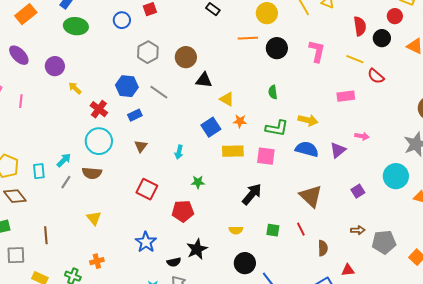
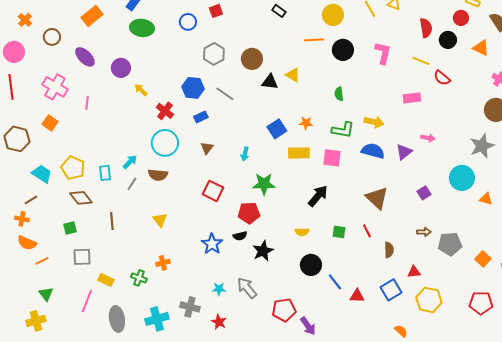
yellow triangle: (227, 99) -> (293, 75), moved
green star: (198, 182) -> (264, 184), size x1.6
brown line: (46, 235) -> (112, 221), moved
black semicircle: (174, 262) -> (240, 236), moved

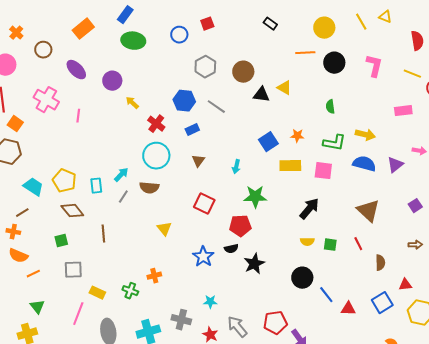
orange square: (50, 123) -> (15, 124), moved
yellow triangle: (160, 220) -> (164, 229), moved
yellow semicircle: (302, 232) -> (307, 242), moved
gray arrow: (247, 288) -> (237, 327), moved

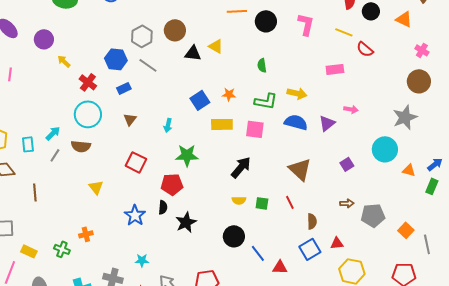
gray hexagon: (205, 67) -> (142, 36), moved
black semicircle: (231, 249) -> (163, 207), turned -72
blue square: (382, 303) -> (310, 249), moved

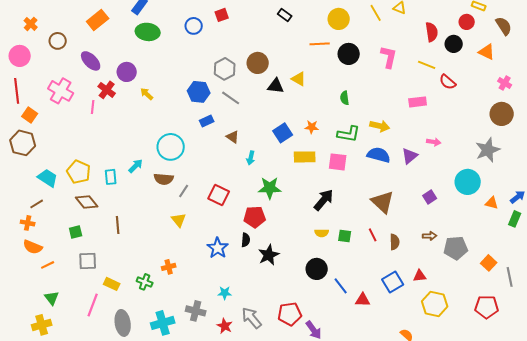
red cross: (88, 82) -> (107, 90), moved
brown triangle: (130, 119) -> (233, 137), moved, turned -32
gray line: (55, 155) -> (184, 191), moved
brown semicircle: (312, 221) -> (395, 242), moved

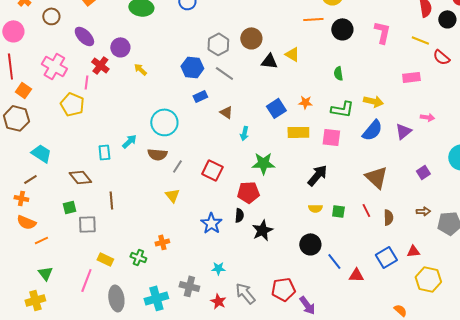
blue semicircle: (379, 155) -> (372, 130), turned 115
yellow pentagon: (79, 172) -> (72, 104), moved
gray square: (88, 261) -> (87, 224), moved

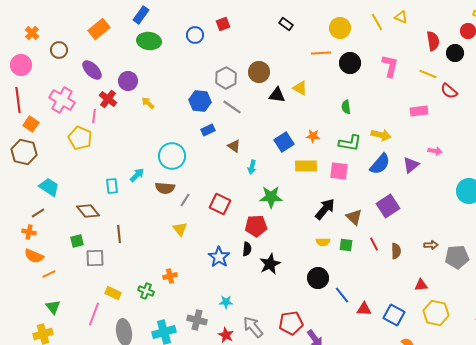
purple square: (423, 172) -> (388, 206), moved, size x1.6
brown triangle: (376, 177) -> (354, 217), moved, size x0.7
blue square: (386, 257) -> (394, 315), moved, turned -30

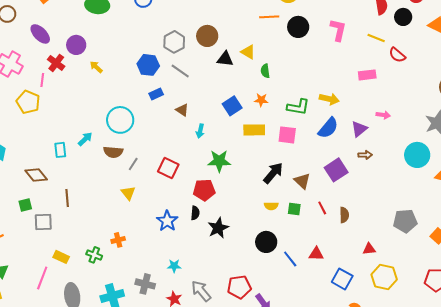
green semicircle: (346, 107) -> (265, 71), moved
brown arrow: (431, 245) -> (365, 155), moved
red triangle: (364, 309) -> (316, 254), moved

